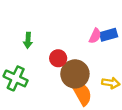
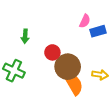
pink semicircle: (95, 36) -> (85, 21), moved

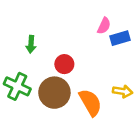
brown circle: (68, 67) -> (54, 93), moved

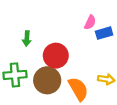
red circle: (64, 64) -> (56, 56), size x1.5
green cross: (17, 86) -> (15, 75), turned -30

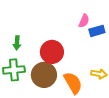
green arrow: (27, 38) -> (17, 43), moved

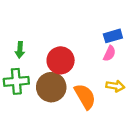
pink semicircle: (84, 21) -> (109, 53), moved

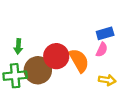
brown circle: (51, 87) -> (38, 70), moved
orange semicircle: (85, 96) -> (79, 60), moved

